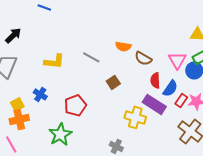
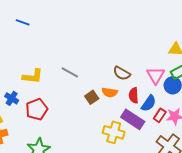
orange semicircle: (123, 46) -> (110, 92), moved
blue cross: (40, 94) -> (12, 98), moved
red pentagon: (75, 105) -> (37, 109), moved

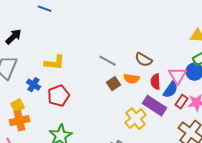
gray line: (70, 72) -> (108, 61), moved
pink triangle: (156, 75) -> (178, 76), moved
yellow cross: (114, 132) -> (136, 119), turned 35

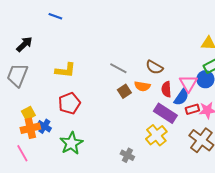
blue cross: (34, 85) -> (44, 126), moved
red rectangle: (182, 102) -> (192, 109), turned 40
yellow cross: (136, 119) -> (156, 135), moved

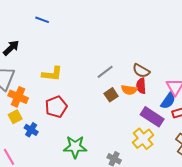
gray line: (118, 68) -> (105, 72), turned -66
red semicircle: (166, 89) -> (141, 86), moved
orange cross: (30, 128) -> (18, 97), moved, turned 36
green star: (71, 143) -> (75, 147), moved, turned 30

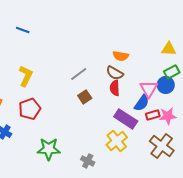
blue line: (42, 20) -> (23, 30), moved
yellow L-shape: (52, 74) -> (26, 76), turned -70
orange semicircle: (129, 90) -> (121, 56), moved

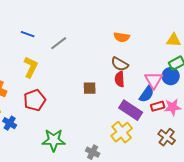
blue line: (23, 30) -> (28, 34), moved
orange semicircle: (121, 56) -> (122, 37), moved
gray line: (79, 74) -> (59, 43), moved
brown square: (85, 97) -> (90, 88), turned 32
brown cross: (162, 146) -> (167, 137), size x0.7

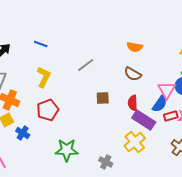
gray line: (59, 43) -> (86, 65), moved
red semicircle: (120, 79) -> (133, 103), moved

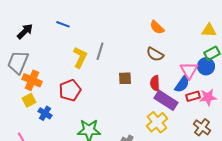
orange semicircle: (135, 47) -> (157, 27), turned 35
gray line: (86, 65) -> (100, 51), moved, turned -36
yellow L-shape: (44, 77) -> (80, 57), moved

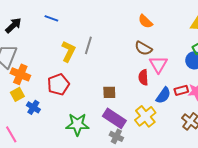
pink triangle: (189, 70) -> (158, 64), moved
brown square: (125, 78) -> (109, 92), moved
blue semicircle: (182, 84) -> (163, 95), moved
purple rectangle: (166, 100) -> (114, 118), moved

